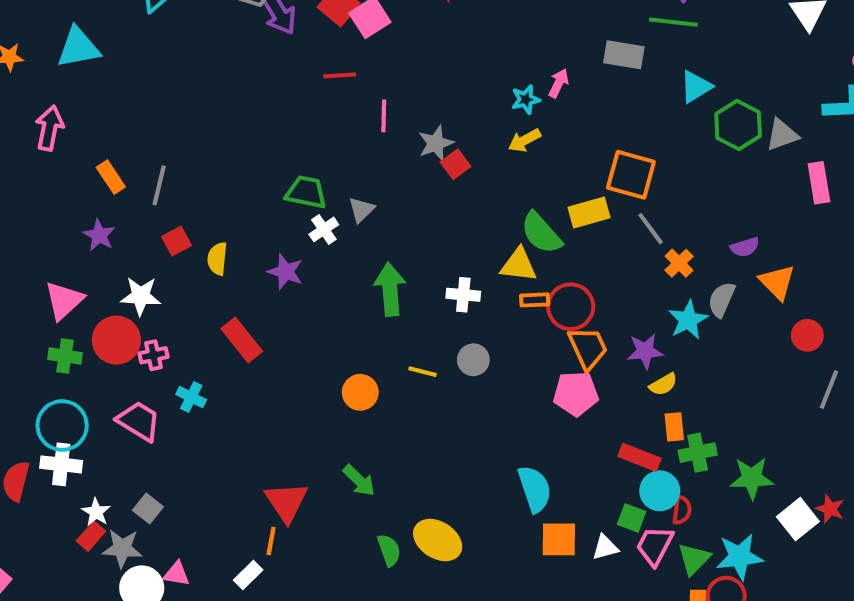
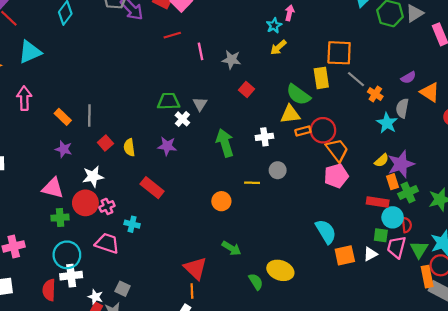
gray star: (436, 143) -> (231, 60), turned -30
red square: (456, 164) -> (247, 89), moved
yellow rectangle: (589, 212) -> (321, 78), turned -70
pink triangle: (64, 300) -> (53, 188), turned -50
purple star: (645, 351) -> (401, 164), moved, size x1.4

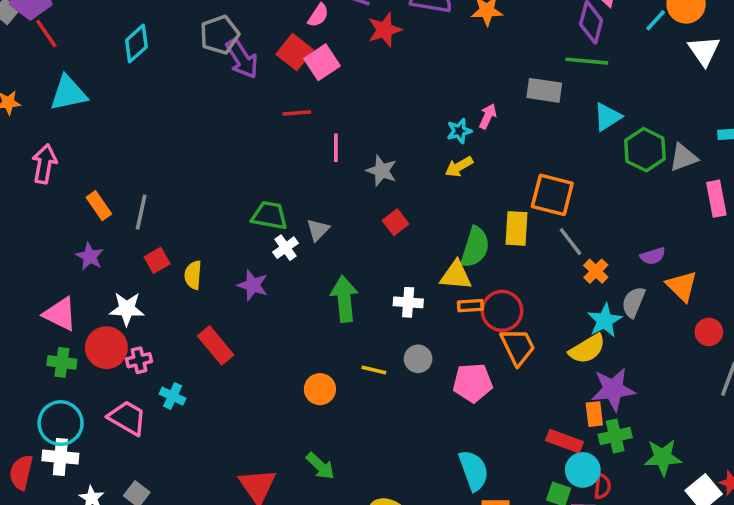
green semicircle: (298, 95) -> (475, 247), turned -120
yellow semicircle: (382, 160) -> (587, 349), moved, size x1.5
pink pentagon: (336, 176) -> (473, 383), moved

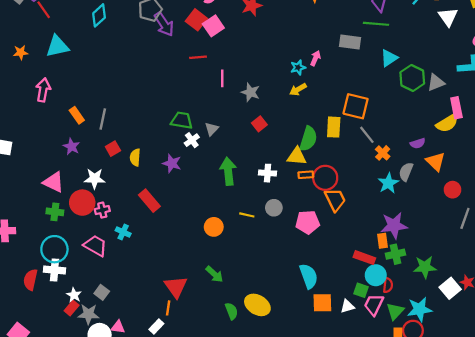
yellow semicircle: (587, 349) -> (447, 123), moved

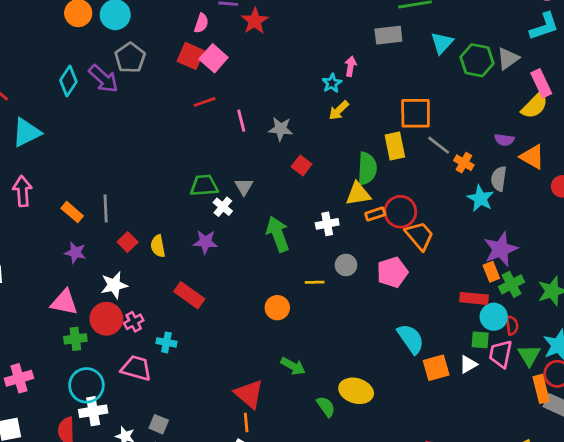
purple arrow: (164, 24) -> (103, 79), moved
purple semicircle: (418, 143) -> (504, 140), turned 40

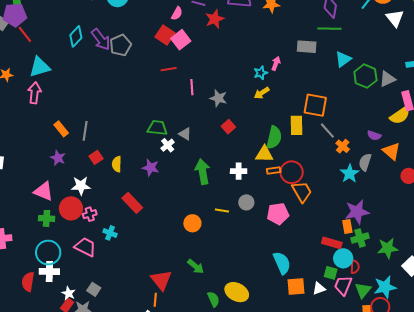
gray pentagon: (130, 58) -> (121, 45), moved
gray triangle: (244, 187) -> (185, 134), turned -40
pink arrow: (22, 191) -> (35, 93), moved

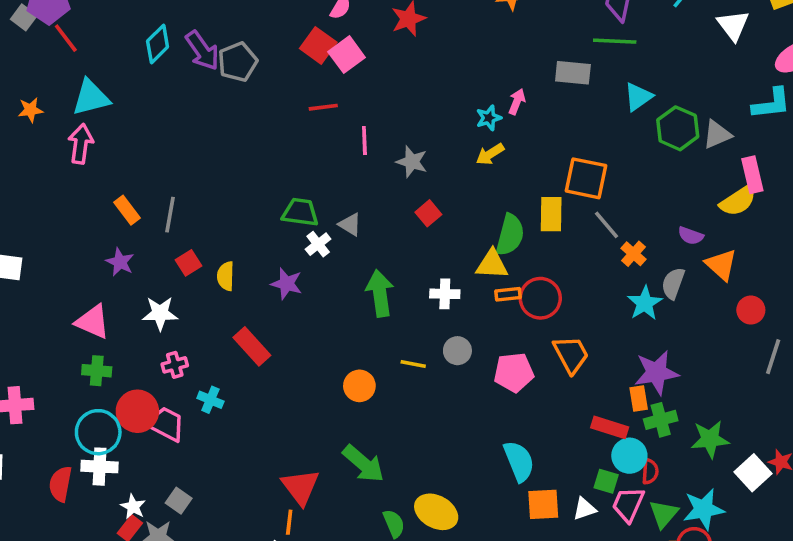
orange trapezoid: (302, 192) -> (571, 354), moved
red circle: (71, 208) -> (137, 411), moved
green arrow: (196, 266) -> (363, 464), size x1.4

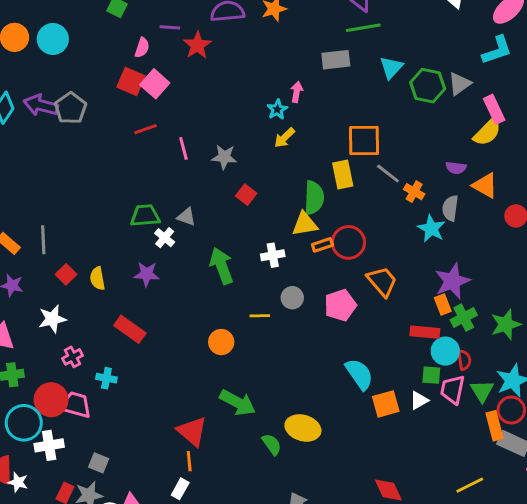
purple arrow: (202, 51) -> (41, 105), turned 152
white cross: (100, 467) -> (49, 445), moved
white star: (133, 507) -> (18, 482), moved

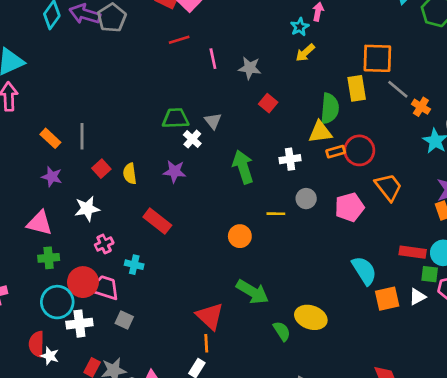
gray triangle: (186, 217) -> (213, 121), turned 30
red rectangle: (425, 332) -> (413, 252), moved
gray square: (99, 463) -> (124, 320), moved

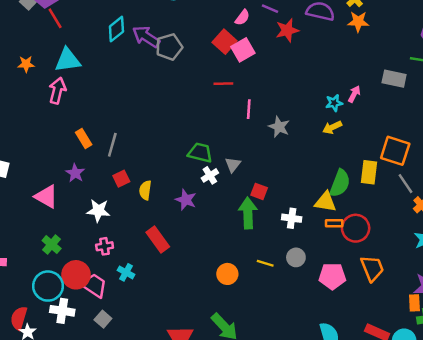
red square: (268, 103) -> (259, 191), moved, turned -35
pink triangle: (40, 223) -> (46, 196), moved
green cross: (49, 258) -> (52, 245), turned 30

